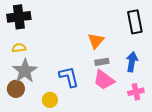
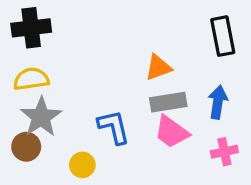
orange triangle: (96, 41) -> (158, 67), turned 30
yellow semicircle: (19, 48) -> (31, 79), size x1.5
gray rectangle: (102, 62) -> (168, 102), size x1.5

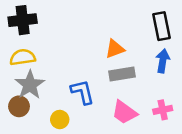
blue arrow: (218, 102) -> (163, 61), moved
pink trapezoid: (172, 132) -> (124, 112), moved

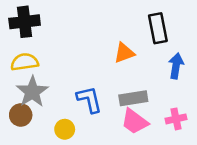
black rectangle: (162, 26) -> (158, 28), moved
gray rectangle: (122, 74) -> (133, 98), moved

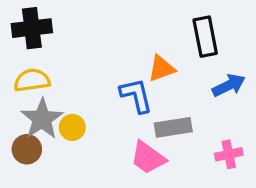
blue arrow: (176, 66) -> (229, 85), turned 55
blue L-shape: (89, 99) -> (136, 95), moved
pink trapezoid: (135, 121) -> (148, 158), moved
yellow circle: (65, 129) -> (72, 127), moved

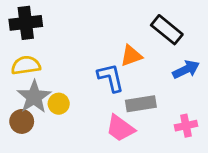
black rectangle: (205, 37) -> (167, 30), turned -40

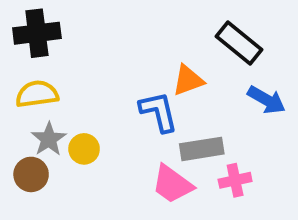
blue arrow: (186, 69) -> (266, 100), turned 56
gray star: (34, 97) -> (49, 139), size x0.7
pink cross: (186, 126) -> (235, 180), moved

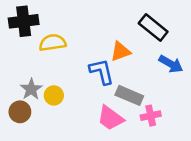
yellow semicircle: (37, 94) -> (53, 43), moved
gray rectangle: (202, 149) -> (129, 95), turned 32

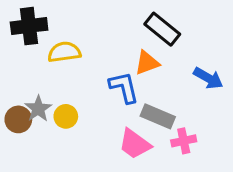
black rectangle: (153, 28) -> (162, 29), moved
brown circle: (20, 112) -> (18, 119), moved

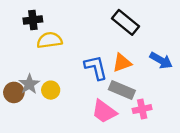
black cross: (29, 26) -> (33, 20), moved, size x0.7
orange triangle: (147, 63) -> (122, 63), moved

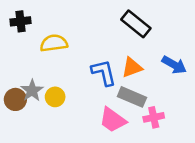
black cross: (33, 20) -> (20, 21), moved

